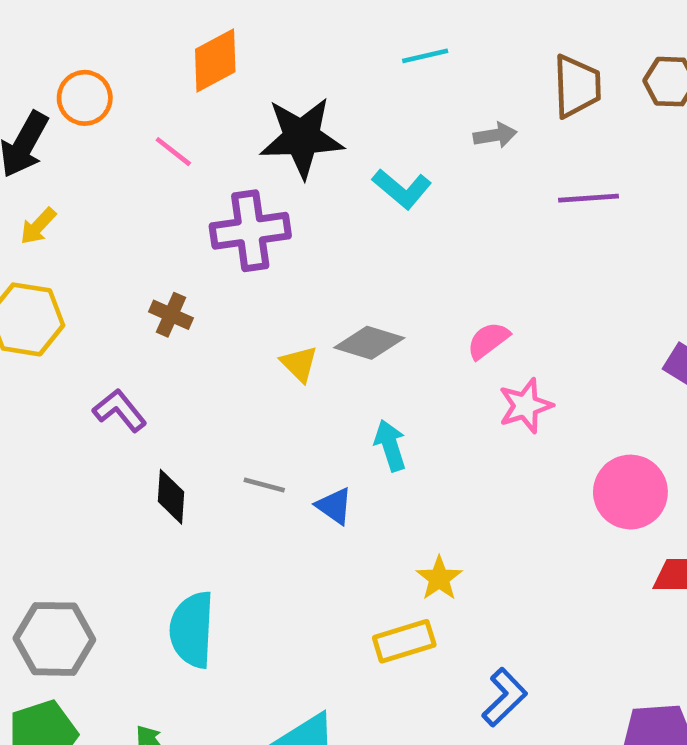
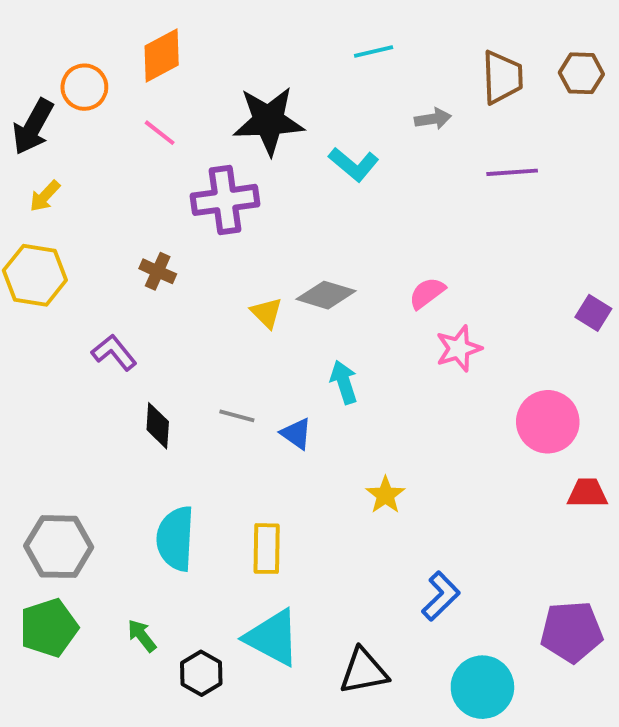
orange diamond: (215, 61) -> (162, 55), moved
yellow rectangle: (404, 641) -> (267, 549), moved, turned -72

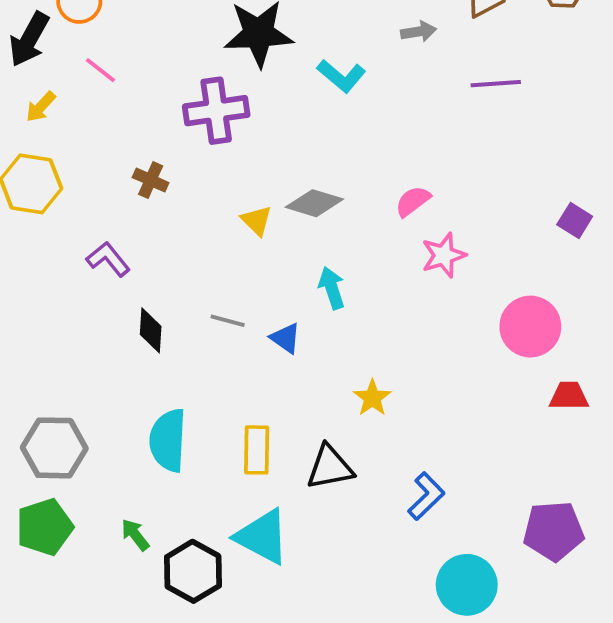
pink line: (160, 133) -> (100, 70), moved
black triangle: (364, 671) -> (330, 467), moved
black hexagon: (201, 673) -> (193, 571), size x1.4

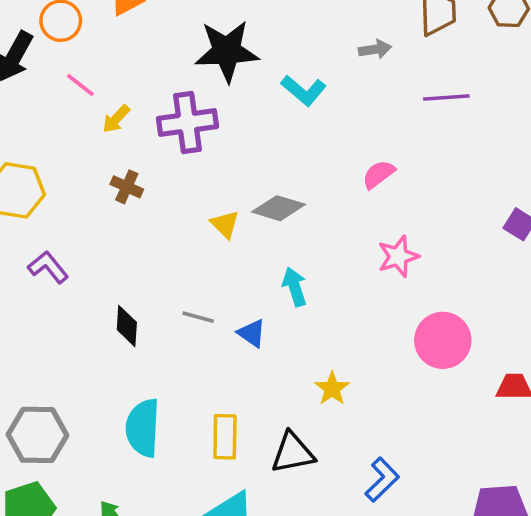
yellow arrow: (41, 107) -> (116, 119), moved
pink semicircle: (413, 201) -> (379, 174), moved
purple L-shape: (108, 259) -> (48, 267), moved
pink circle: (530, 327) -> (443, 340), moved

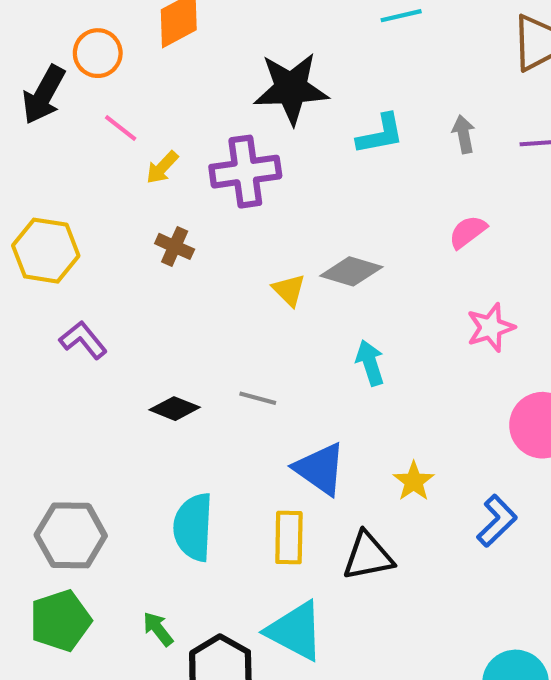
gray arrow: (375, 49) -> (464, 134), moved, turned -92
cyan L-shape: (304, 90) -> (380, 134), turned -51
black diamond: (127, 326) -> (175, 409), turned -72
blue triangle: (252, 333) -> (320, 469), moved, size x1.6
blue L-shape: (382, 480) -> (497, 521), moved

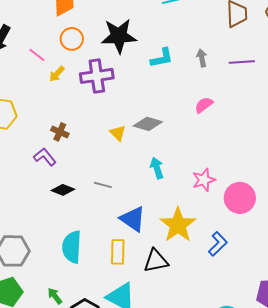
orange circle: (98, 53) -> (72, 39), moved
brown cross: (175, 246) -> (60, 132), moved
pink star: (491, 328) -> (204, 180), moved
purple L-shape: (83, 340) -> (45, 157), moved
yellow star: (414, 481) -> (178, 225), size x1.8

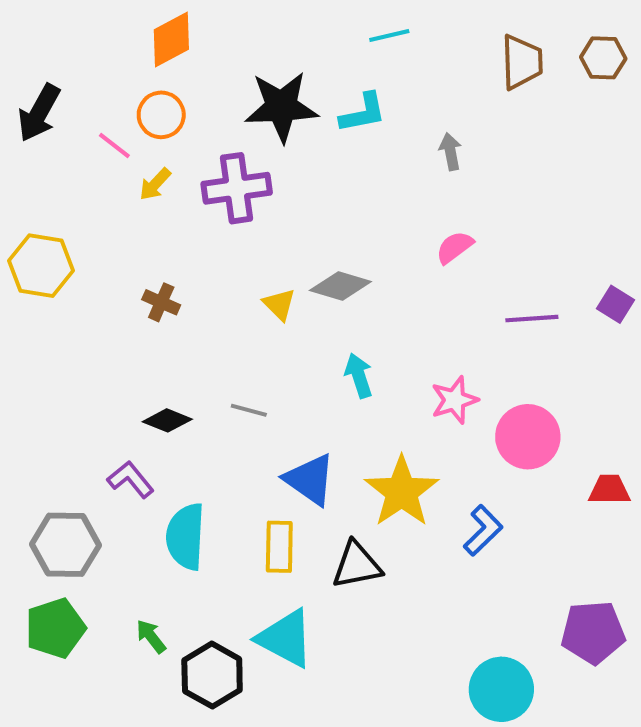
orange circle: (72, 39) -> (161, 115), moved
cyan L-shape: (162, 58) -> (363, 113), moved
purple line: (242, 62) -> (532, 319), moved
purple L-shape: (45, 157) -> (131, 480), moved

